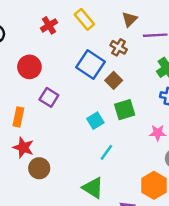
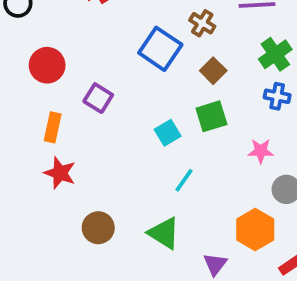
red circle: (29, 67) -> (47, 65), moved
brown square: (114, 80) -> (213, 71), moved
brown circle: (39, 168) -> (98, 228), moved

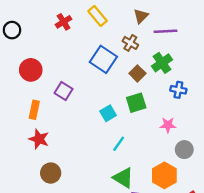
green cross: (275, 54) -> (162, 63), moved
brown circle: (98, 228) -> (51, 173), moved
green triangle: (164, 233) -> (123, 178), moved

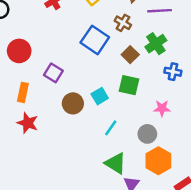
green square: (136, 103) -> (129, 85), turned 30
gray circle: (184, 150) -> (147, 134), moved
brown circle: (51, 173) -> (73, 103), moved

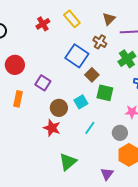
brown square: (130, 55) -> (92, 75), moved
red star: (28, 123) -> (52, 128), moved
green triangle: (116, 163) -> (68, 162), moved, turned 48

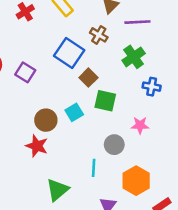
purple square: (43, 83) -> (25, 72), moved
cyan line: (90, 128) -> (94, 168), moved, turned -32
gray circle: (120, 133) -> (114, 145), moved

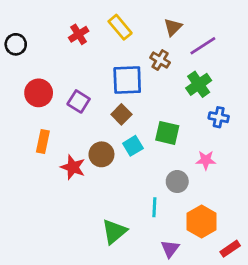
purple line: (137, 22) -> (203, 46), turned -30
blue square: (69, 53) -> (127, 80), turned -36
brown square: (88, 78) -> (121, 114), moved
red star: (37, 146) -> (73, 167), moved

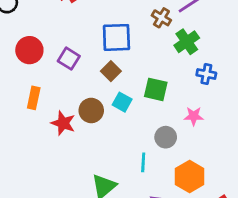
brown cross: (160, 60) -> (161, 18), moved
cyan square: (133, 146) -> (122, 102), turned -30

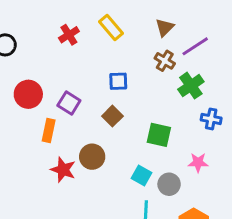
blue square: (116, 37) -> (118, 81), size x0.6
orange rectangle: (34, 98) -> (49, 131), moved
cyan square: (122, 102) -> (141, 176), moved

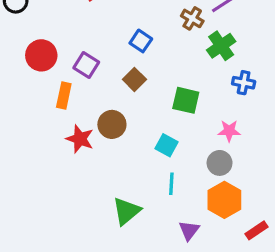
blue square: (118, 81) -> (141, 41), turned 36
gray circle: (169, 184) -> (220, 163), moved

